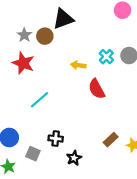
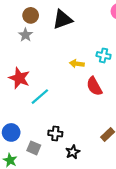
brown circle: (45, 36) -> (31, 15), moved
cyan cross: (106, 57) -> (104, 55), turned -32
red star: (23, 63) -> (19, 78), moved

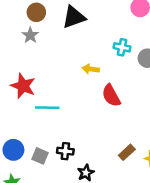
cyan cross: (104, 55) -> (122, 47), moved
cyan line: (40, 97) -> (47, 108), turned 42
gray square: (34, 148) -> (40, 156), moved

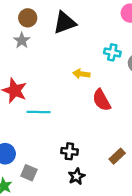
black cross: (65, 151) -> (69, 151), moved
gray square: (40, 156) -> (29, 173), moved

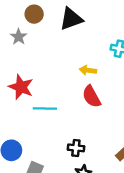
gray star: (22, 40) -> (19, 37), moved
red semicircle: (102, 100) -> (91, 97), moved

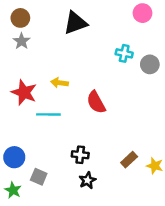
brown circle: (34, 14) -> (20, 18), moved
yellow arrow: (88, 70) -> (59, 83), moved

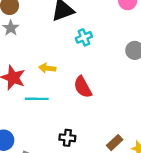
cyan cross: (124, 53) -> (84, 37), moved, turned -35

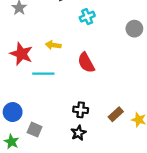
black cross: (67, 138) -> (81, 110), moved

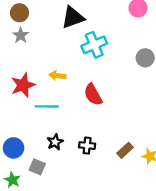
cyan cross: (87, 17) -> (94, 45), size x1.5
red star: (21, 54) -> (23, 85), turned 30
black star: (78, 133) -> (55, 142), moved

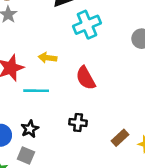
black star: (55, 142) -> (30, 129), moved
black cross: (87, 146) -> (78, 123), moved

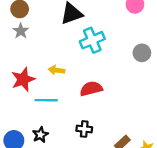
red semicircle: (86, 78) -> (91, 89), turned 105

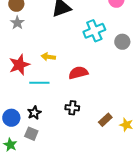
cyan cross: (92, 40) -> (94, 31), moved

